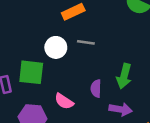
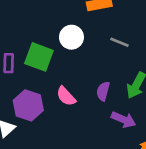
gray line: (86, 42) -> (119, 42), moved

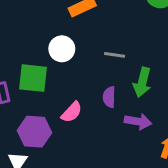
gray line: (119, 42) -> (115, 55), moved
pink semicircle: (66, 96) -> (72, 112), turned -80

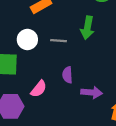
gray line: (115, 55) -> (58, 41), moved
green arrow: (142, 82) -> (87, 28), moved

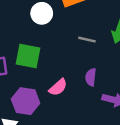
white circle: (27, 40) -> (42, 13), moved

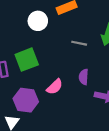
green square: (28, 56) -> (27, 60), turned -30

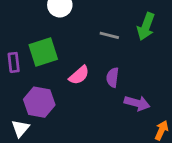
pink semicircle: (55, 87) -> (79, 75), moved

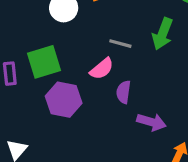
pink semicircle: (79, 75) -> (102, 69), moved
purple hexagon: (39, 102) -> (64, 100), moved

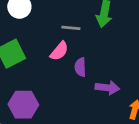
purple hexagon: (64, 100) -> (23, 105), moved

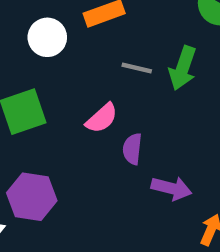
gray line: (71, 28) -> (137, 68), moved

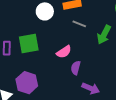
gray line: (137, 68) -> (79, 24), moved

